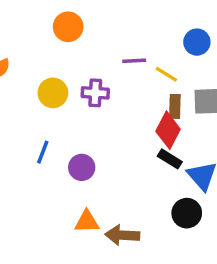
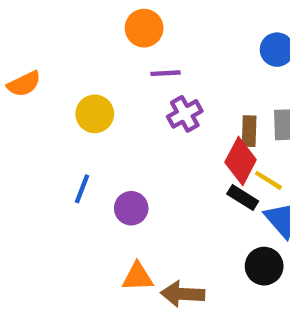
orange circle: (68, 27) -> (144, 28), moved
purple line: (134, 61) -> (165, 73), moved
yellow line: (166, 74) -> (268, 180), moved
purple cross: (95, 93) -> (185, 114), moved, turned -32

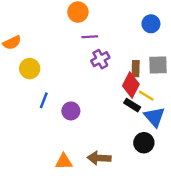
yellow circle: (95, 114) -> (30, 69), moved
orange triangle: (138, 277) -> (64, 162), moved

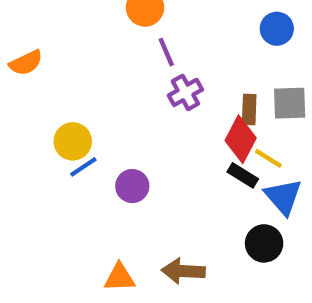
purple line: (90, 37) -> (166, 52), turned 70
yellow circle: (30, 69) -> (73, 141), moved
blue line: (44, 100) -> (83, 167), turned 35

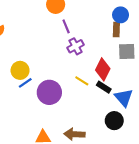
brown rectangle: (249, 109) -> (116, 30), moved
yellow line: (268, 158) -> (82, 81), moved
purple circle: (132, 186) -> (49, 92), size x1.5

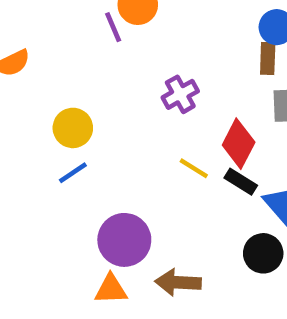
purple line: (66, 26) -> (113, 27), moved
yellow circle: (20, 70) -> (73, 128), moved
purple circle: (49, 92) -> (124, 240), moved

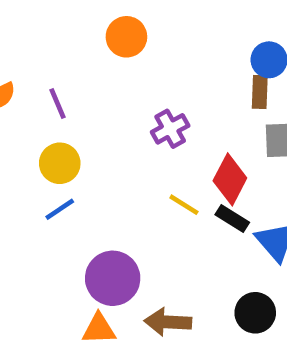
purple line: (113, 27) -> (57, 103), moved
black circle: (263, 253) -> (255, 313), moved

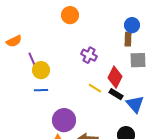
purple line: (57, 103) -> (32, 59), moved
purple cross: (170, 129) -> (89, 55), turned -35
blue line: (60, 209) -> (41, 90), turned 32

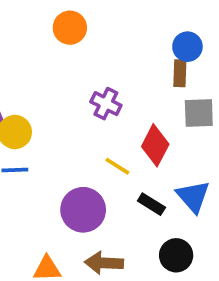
black rectangle: (116, 94) -> (151, 204), moved
purple circle: (64, 120) -> (83, 210), moved

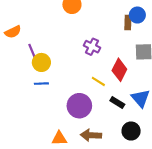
brown rectangle: (180, 73) -> (128, 22), moved

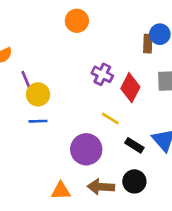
red diamond: (119, 70) -> (130, 88), moved
black circle: (131, 131) -> (134, 181), moved

